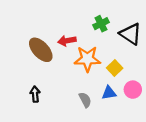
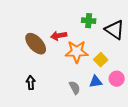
green cross: (101, 24) -> (89, 21), turned 32

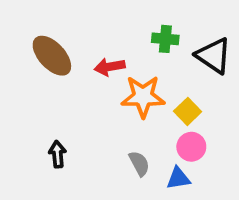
brown ellipse: (36, 44) -> (52, 56), moved
pink circle: (117, 79) -> (191, 147), moved
blue triangle: (96, 82) -> (178, 178), moved

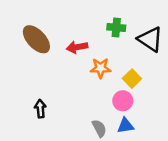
orange star: (143, 97) -> (101, 68), size x0.7
pink circle: (191, 147) -> (123, 101), moved
gray semicircle: (139, 163) -> (99, 128), moved

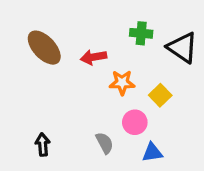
pink circle: (123, 101) -> (135, 122), moved
black arrow: (40, 109) -> (43, 145), moved
gray semicircle: (99, 128) -> (105, 143), moved

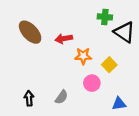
green cross: (141, 33) -> (105, 17), moved
gray semicircle: (105, 143) -> (62, 97), moved, turned 64
blue triangle: (152, 152) -> (119, 104), moved

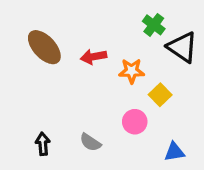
green cross: (105, 17) -> (154, 25), turned 32
orange star: (83, 56) -> (132, 71), moved
gray semicircle: (62, 97) -> (90, 142), turned 88

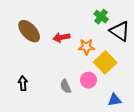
yellow square: (160, 95) -> (105, 62), size x1.5
gray semicircle: (90, 142) -> (66, 86), moved, turned 32
black arrow: (43, 144) -> (23, 83), moved

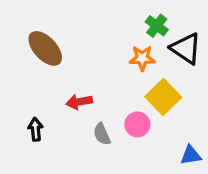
red arrow: (61, 37) -> (79, 102), moved
orange star: (86, 47) -> (142, 58), moved
blue triangle: (115, 100) -> (191, 155), moved

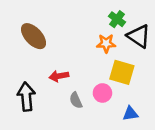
yellow square: (163, 97) -> (122, 72), turned -30
black arrow: (36, 129) -> (26, 97), size x1.6
blue triangle: (191, 155) -> (130, 114), moved

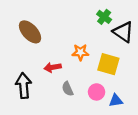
orange star: (106, 43) -> (80, 52), moved
pink circle: (102, 93) -> (97, 92), moved

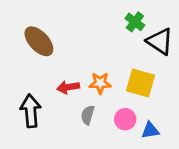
orange star: (80, 52) -> (100, 83), moved
gray semicircle: (68, 89) -> (88, 115), turned 40

